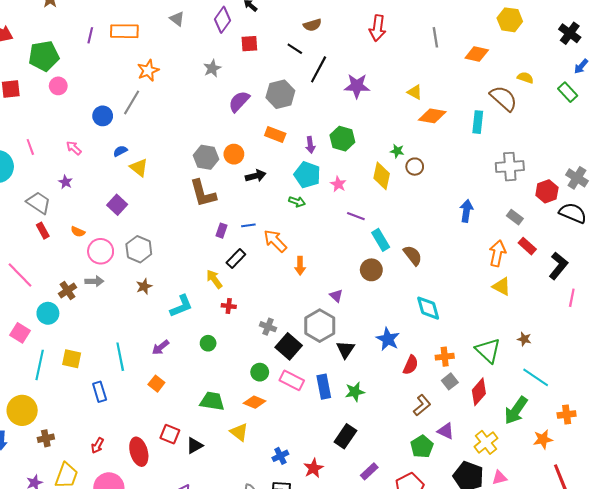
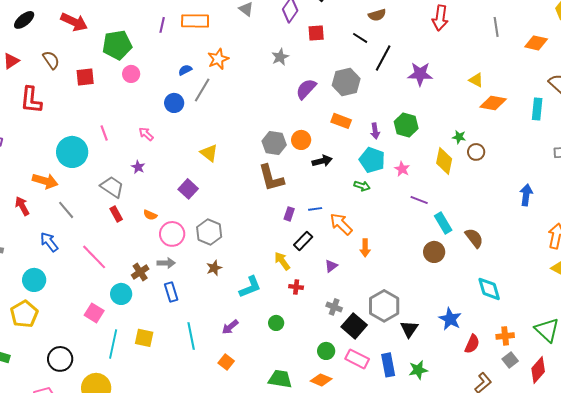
blue semicircle: (120, 151) -> (185, 70), moved
purple triangle: (336, 296) -> (331, 266), moved, turned 40
blue rectangle: (100, 392) -> (171, 292), moved

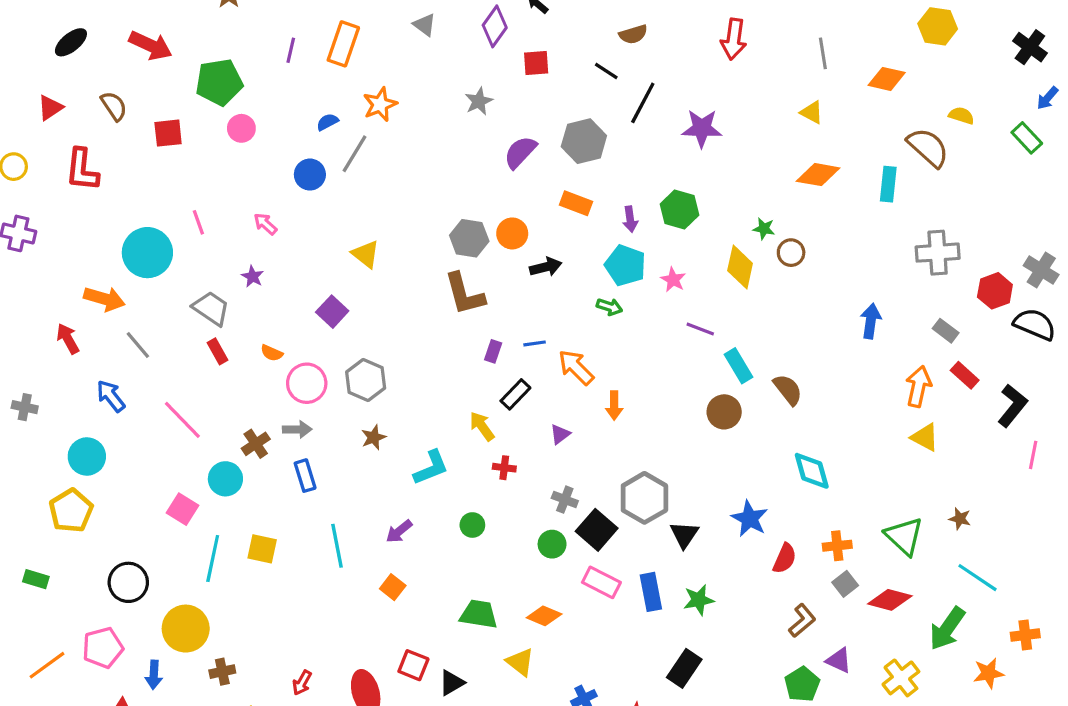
orange rectangle: (195, 21) -> (343, 44), turned -72
yellow triangle: (476, 80) -> (812, 112), moved
green circle: (326, 351) -> (552, 544), moved
red diamond: (538, 370) -> (890, 600), turned 64

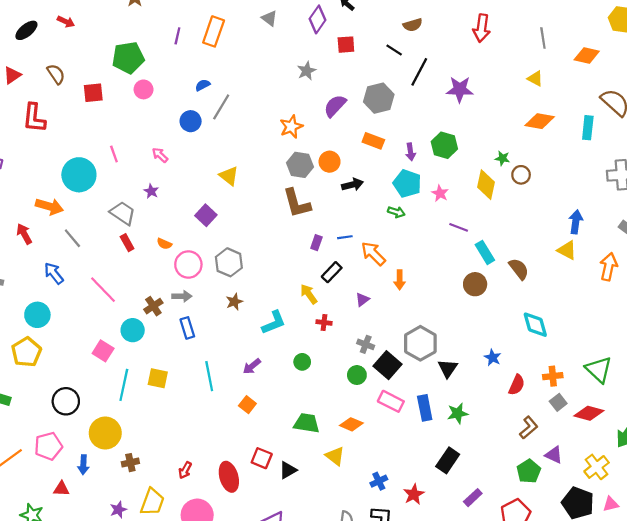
red arrow: (151, 45) -> (66, 22), moved, size x0.6
orange star: (380, 104) -> (291, 127), moved
yellow triangle: (925, 437) -> (567, 250), moved
blue star: (750, 519) -> (493, 358), size x0.7

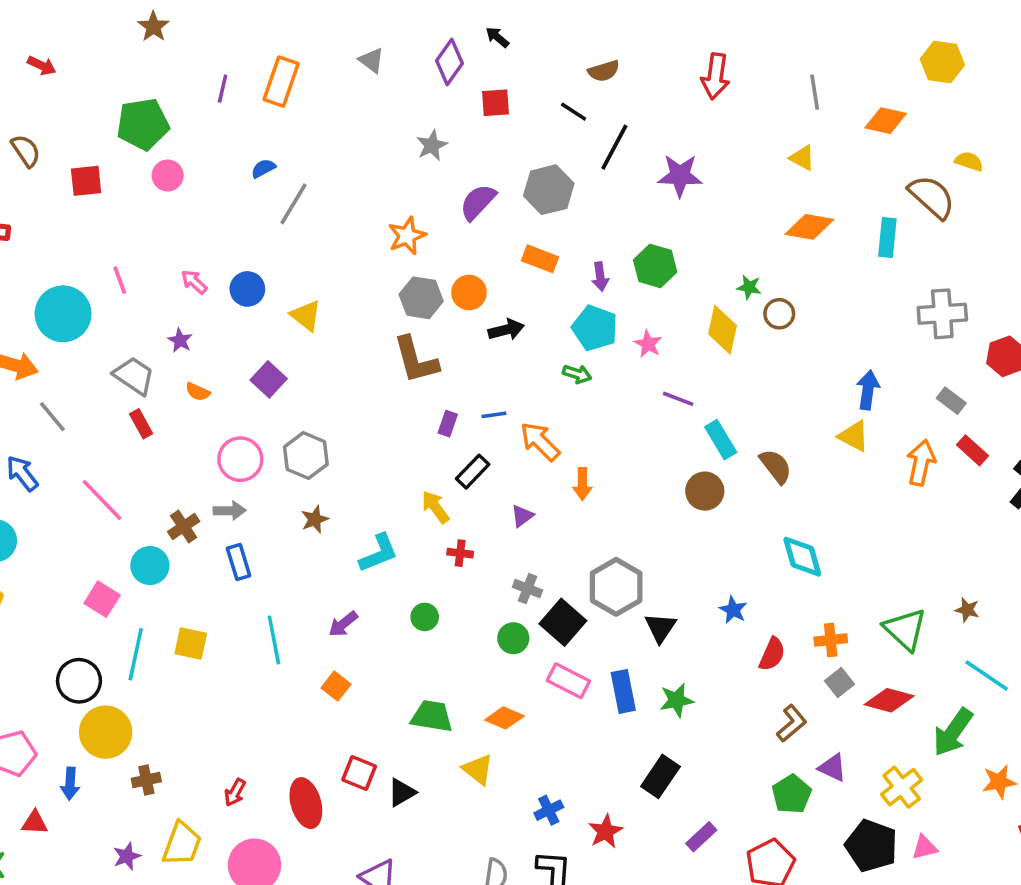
blue circle: (191, 121) -> (247, 289), moved
orange semicircle: (164, 244) -> (198, 392), moved
black circle: (66, 401) -> (79, 681), moved

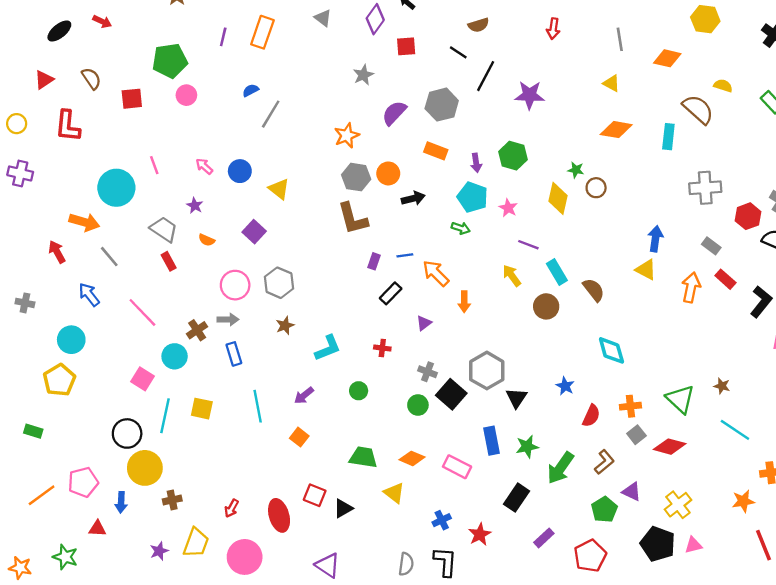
red arrow: (715, 76) -> (553, 29), size x0.7
yellow arrow: (435, 507) -> (512, 276), moved
pink rectangle: (568, 681) -> (457, 467), moved
green arrow: (953, 732) -> (560, 468), moved

